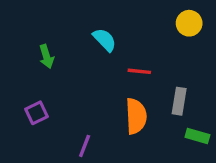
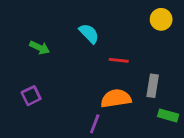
green arrow: (46, 56) -> (40, 48), turned -48
orange semicircle: (136, 116) -> (116, 98), turned -96
purple line: (85, 146) -> (95, 124), moved

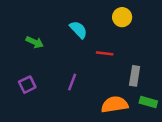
yellow circle: (161, 19) -> (122, 17), moved
orange semicircle: (116, 98) -> (115, 105), moved
purple line: (95, 124) -> (72, 82), moved

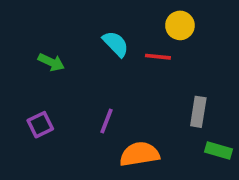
red line: (105, 53) -> (158, 57), moved
orange semicircle: (115, 105) -> (140, 154), moved

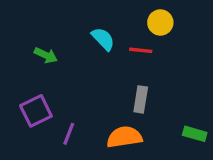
gray rectangle: (198, 112) -> (141, 99), moved
purple line: (106, 121) -> (69, 134), moved
purple square: (40, 125) -> (36, 111), size x1.4

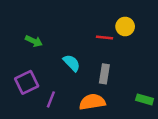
yellow circle: (160, 22) -> (125, 26), moved
cyan semicircle: (103, 39) -> (72, 63), moved

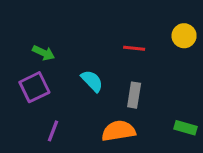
yellow circle: (125, 26) -> (184, 36), moved
purple square: (27, 82) -> (34, 87), moved
purple line: (51, 99) -> (53, 131), moved

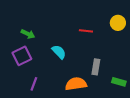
gray rectangle: (134, 95) -> (96, 67), moved

